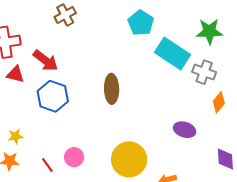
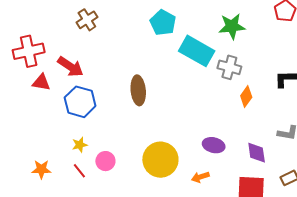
purple ellipse: (185, 130) -> (214, 145), moved
yellow star: (16, 136) -> (80, 145), moved

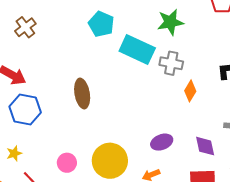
yellow star: (80, 145) -> (14, 153), moved
purple ellipse: (214, 145) -> (162, 142), turned -30
pink circle: (105, 161) -> (67, 163), moved

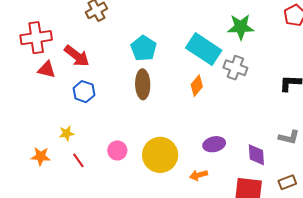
cyan pentagon: (101, 24) -> (144, 48), moved
orange diamond: (190, 91) -> (197, 86), moved
blue hexagon: (25, 110) -> (84, 92), size x0.7

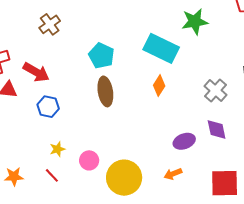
gray cross: (235, 68) -> (215, 90), moved, turned 30
yellow star: (67, 133) -> (57, 149), moved
yellow circle: (160, 155) -> (124, 178), moved
purple diamond: (256, 155) -> (217, 129), moved

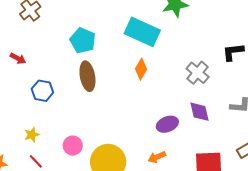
red arrow: (36, 72) -> (18, 58), size x0.6
blue hexagon: (48, 107) -> (42, 91), moved
yellow star: (57, 149) -> (32, 135), moved

